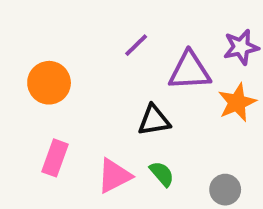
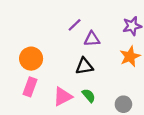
purple triangle: (190, 71) -> (92, 39), moved, size x0.7
orange circle: (49, 83) -> (31, 59), moved

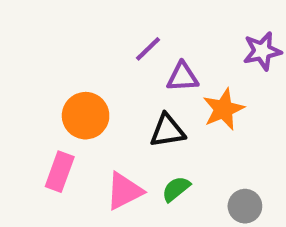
orange star: (130, 56) -> (223, 109), moved
orange circle: (31, 59) -> (86, 116), moved
green semicircle: (89, 96) -> (176, 189), turned -88

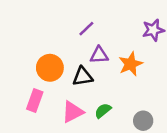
purple triangle: (182, 77) -> (99, 55), moved
black triangle: (167, 131) -> (83, 77), moved

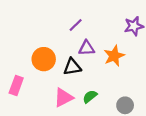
pink rectangle: (35, 101) -> (16, 85), moved

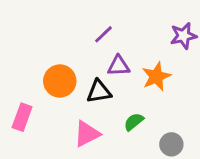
green semicircle: (90, 96) -> (134, 122), moved

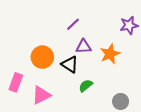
black triangle: (99, 92) -> (70, 64), turned 42
green semicircle: (134, 122) -> (86, 86), moved
pink triangle: (87, 134) -> (41, 95), moved

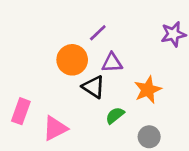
orange star: (110, 54) -> (148, 90), moved
orange circle: (42, 57) -> (72, 60), moved
gray circle: (121, 101) -> (149, 137), moved

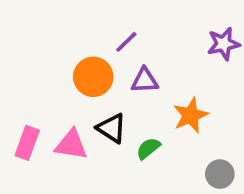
black triangle: (94, 87) -> (112, 128), moved
pink triangle: (55, 128) -> (71, 145), moved, turned 36
gray circle: (149, 137) -> (220, 174), moved

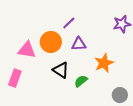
pink triangle: (71, 145) -> (27, 50), moved

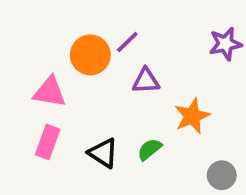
orange circle: (51, 42) -> (90, 55), moved
black triangle: (61, 70) -> (103, 153), moved
pink rectangle: (15, 78) -> (48, 142), moved

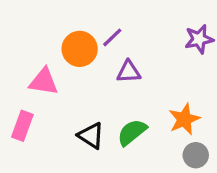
orange star: (192, 116) -> (184, 119), moved
pink rectangle: (48, 142) -> (22, 126), moved
green semicircle: (150, 149) -> (132, 132), size x1.4

